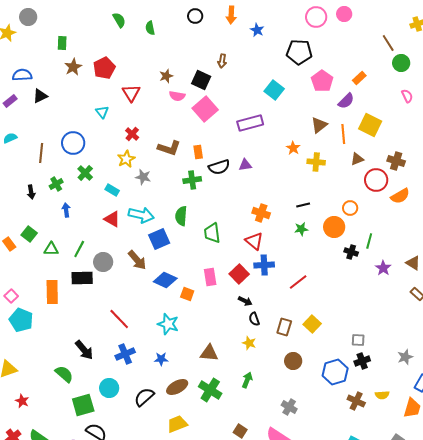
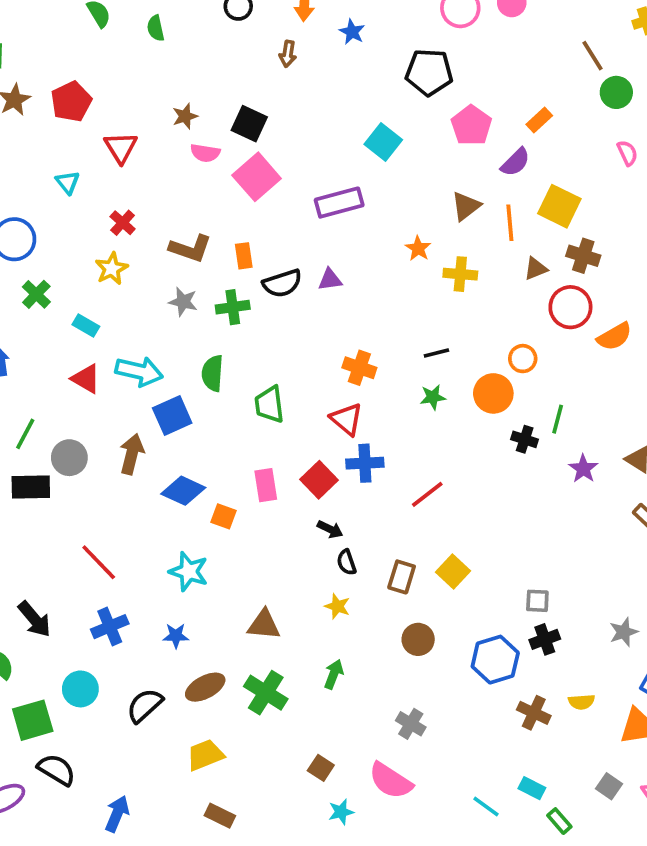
brown arrow: (222, 61) -> (288, 54), moved
brown cross: (396, 161) -> (583, 256), moved
gray star: (143, 177) -> (183, 302), moved
brown arrow: (137, 260) -> (132, 454), turned -125

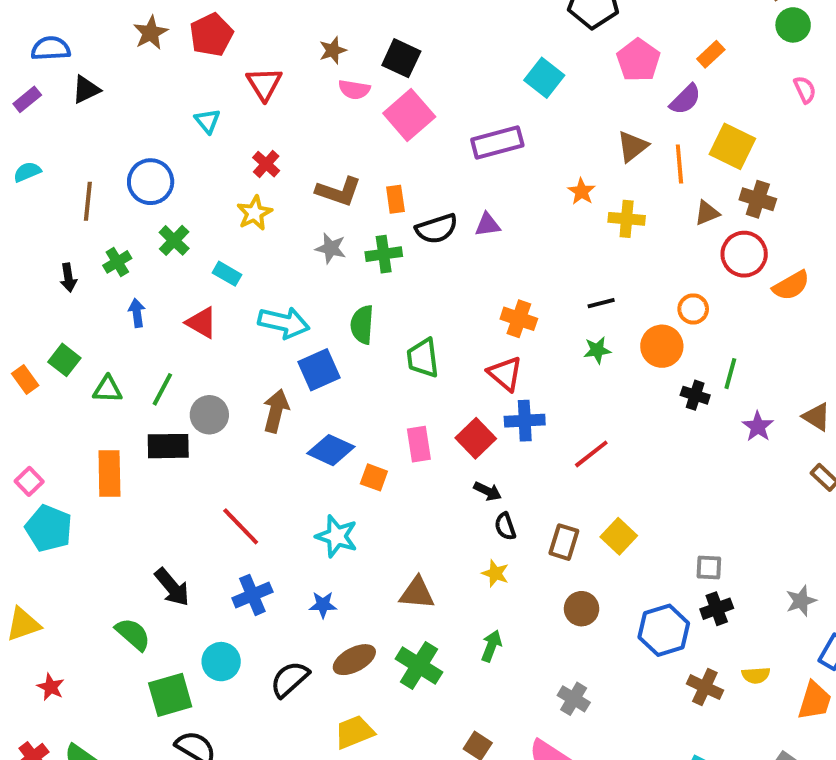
red triangle: (86, 379) -> (202, 323), moved

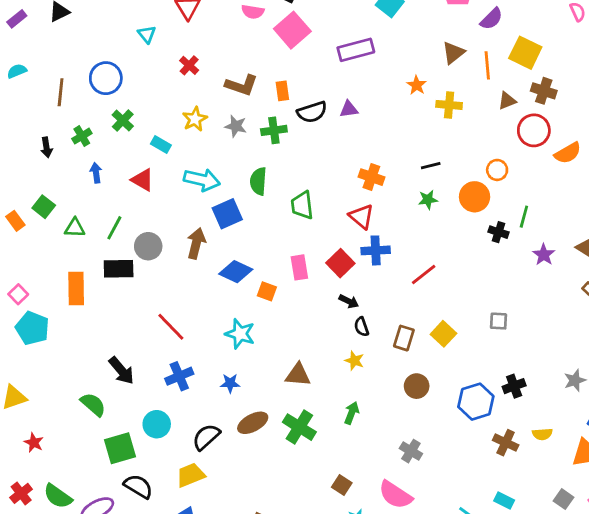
yellow star: (254, 213) -> (195, 119), moved
gray square: (709, 568) -> (499, 321), moved
yellow trapezoid: (354, 732) -> (191, 475), moved

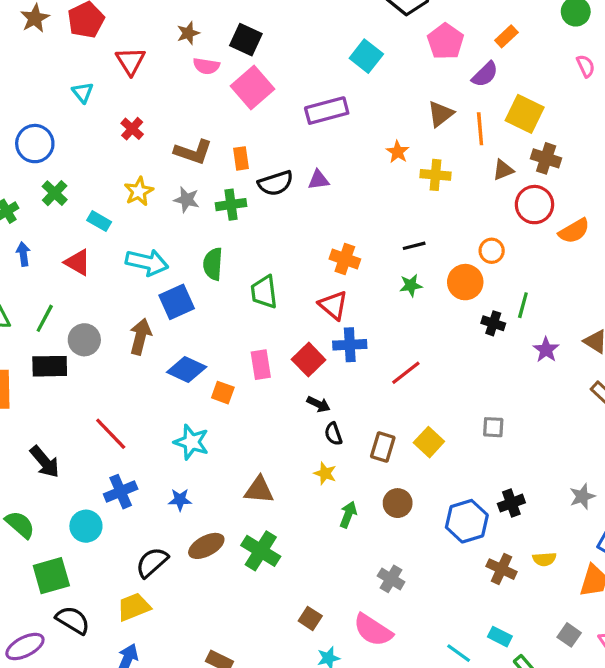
black arrow: (121, 371) -> (45, 462), moved
green arrow: (352, 413) -> (348, 515), moved
cyan circle: (157, 424) -> (86, 526), moved

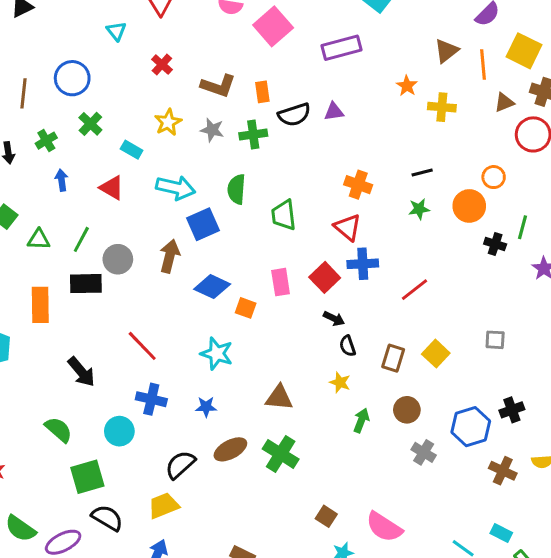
blue cross: (121, 492) -> (151, 399), turned 36
gray cross: (391, 579) -> (424, 452), moved

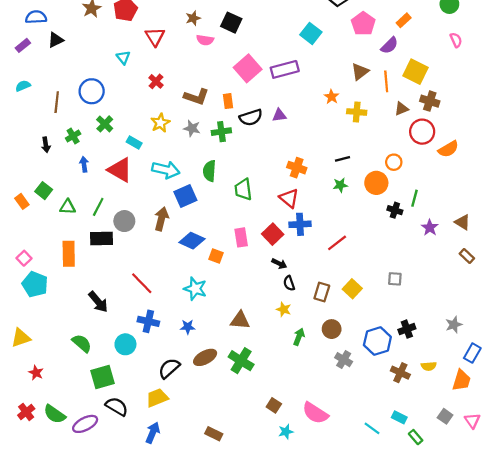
pink square: (273, 26) -> (248, 68), moved
red triangle: (112, 188) -> (120, 170), size x1.4

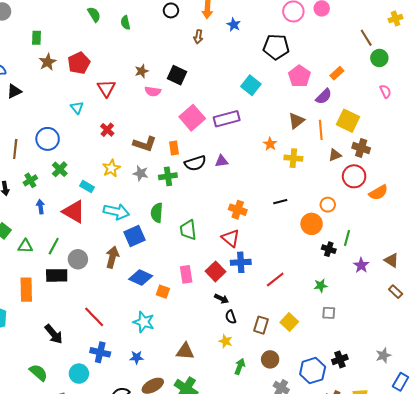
green star: (340, 185) -> (321, 286), moved

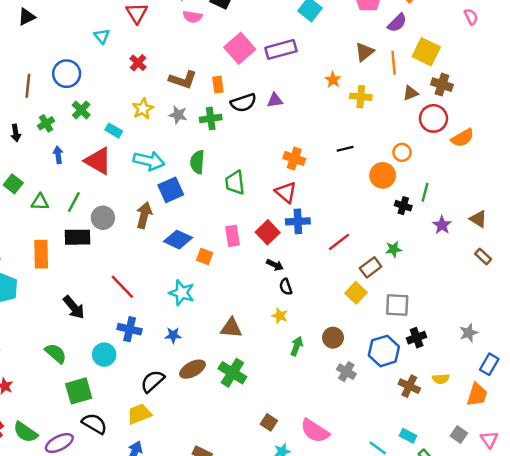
gray square: (329, 313) -> (397, 305), moved, size x1.5
brown rectangle: (261, 325) -> (371, 267), moved, turned 36

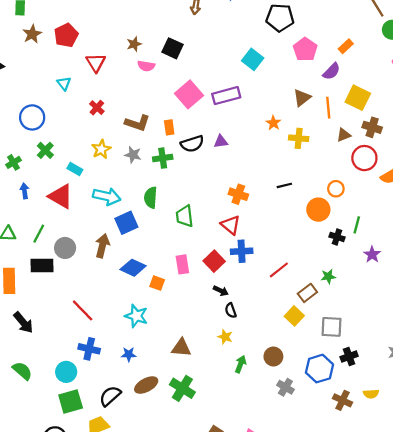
black arrow: (74, 307) -> (23, 323), moved
green square: (79, 391) -> (71, 401), moved

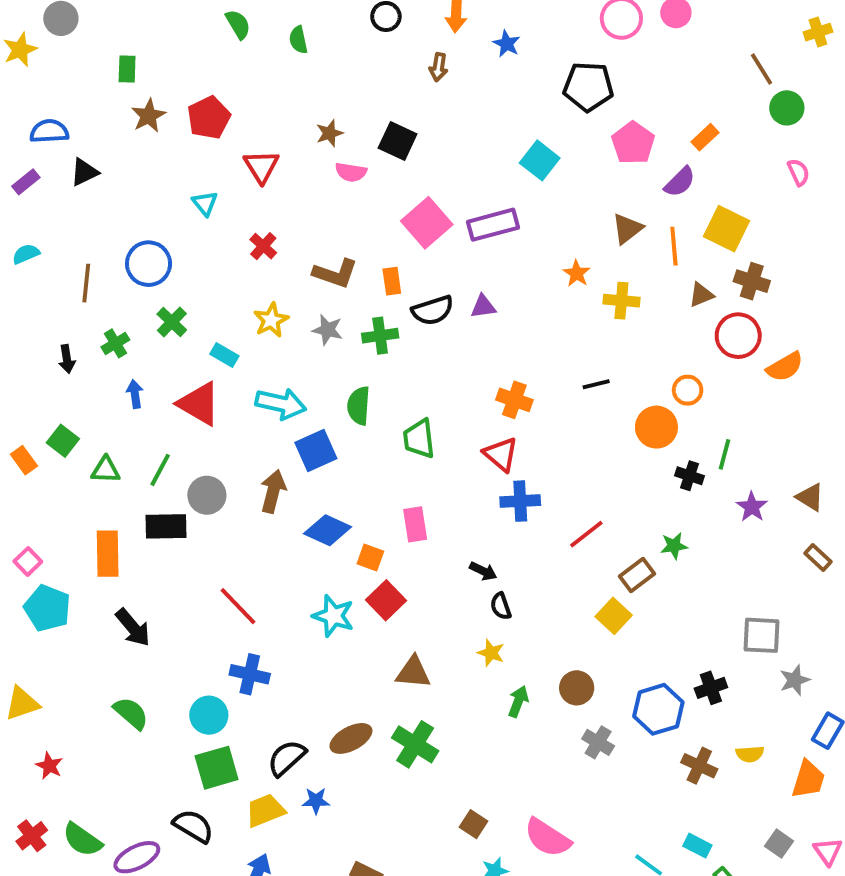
red square: (214, 261) -> (386, 600), moved
gray square: (332, 327) -> (762, 635), moved
blue star: (129, 354) -> (316, 801), moved

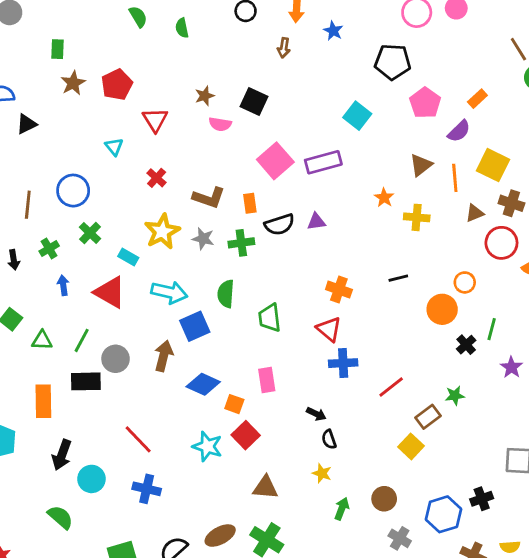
yellow star: (271, 320) -> (162, 232), size x1.4
black cross: (690, 476) -> (466, 345), turned 30
black arrow: (133, 628) -> (62, 455), turned 60
cyan circle: (209, 715) -> (91, 479), moved

